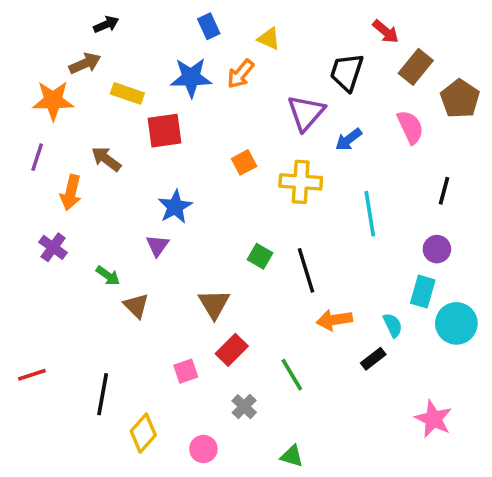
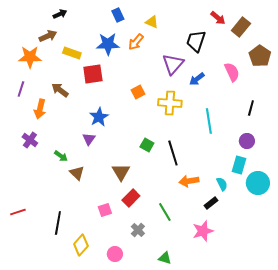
brown rectangle: (416, 67) -> (241, 27), moved
pink star: (433, 419) -> (203, 231), moved, turned 30

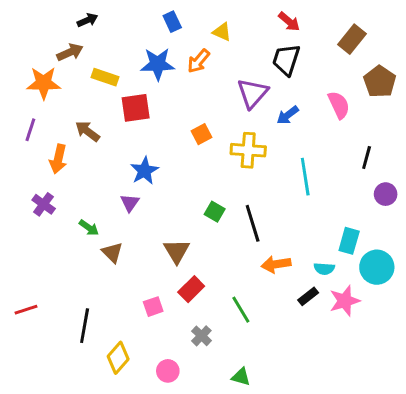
red arrow: (218, 18) -> (289, 22), moved
purple circle: (247, 141) -> (386, 194), moved
cyan semicircle: (222, 184) -> (324, 269), turned 120
pink star: (203, 231) -> (345, 301), moved

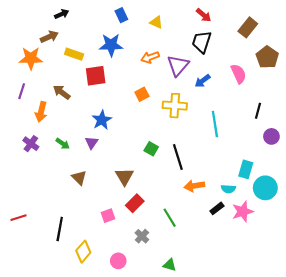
orange arrow: (199, 61) -> (150, 57), moved, turned 30
green arrow: (89, 228) -> (63, 144), moved

